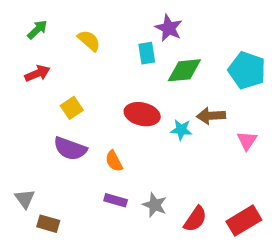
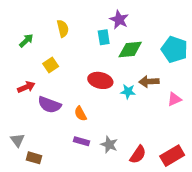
green arrow: (37, 30) -> (26, 41), moved
yellow semicircle: (89, 41) -> (63, 28), turned 35
red arrow: (37, 73) -> (26, 87), moved
yellow square: (72, 108) -> (51, 65), moved
pink triangle: (247, 141) -> (174, 99), turned 32

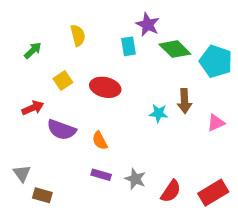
green diamond: (130, 49) -> (175, 49), moved, turned 50
red ellipse: (100, 80) -> (105, 87), moved
brown arrow: (149, 82) -> (184, 101), turned -90

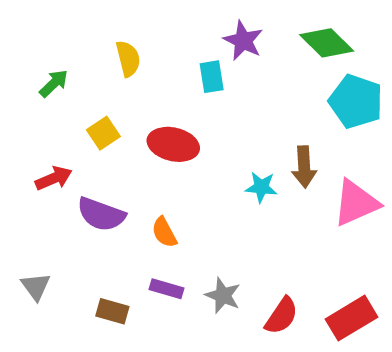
green diamond: (175, 49) -> (327, 43), moved
pink triangle: (216, 123) -> (356, 203), size x1.6
brown rectangle: (42, 195) -> (112, 311), moved

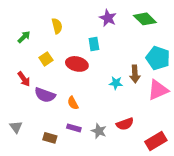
cyan rectangle: (212, 77) -> (94, 44), moved
cyan pentagon: (356, 101) -> (158, 58), moved
red arrow: (54, 178) -> (24, 79), turned 77
red semicircle: (282, 316) -> (125, 124), moved, turned 36

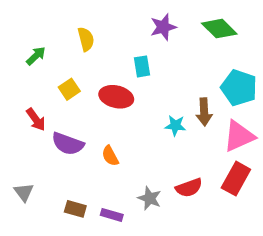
purple star: (108, 18) -> (163, 27), turned 30
purple rectangle: (74, 128) -> (112, 215), moved
red rectangle: (156, 141) -> (236, 179), moved, turned -30

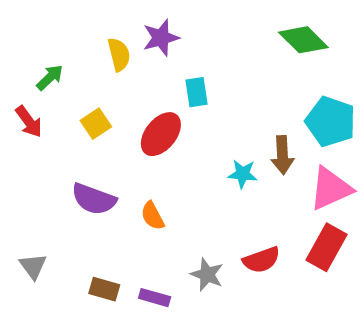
purple star: (163, 27) -> (161, 38), moved
red ellipse: (116, 97) -> (161, 134), turned -64
red arrow: (36, 119) -> (29, 122), moved

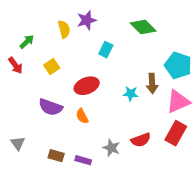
green diamond: (303, 40) -> (143, 27), moved
cyan rectangle: (197, 92) -> (106, 50), turned 35
red ellipse: (161, 134) -> (87, 86), moved, turned 30

